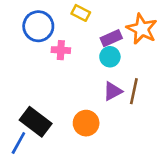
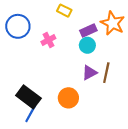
blue circle: (38, 26) -> (18, 26), moved
pink cross: (61, 50) -> (48, 40), turned -32
blue line: (18, 143) -> (31, 114), moved

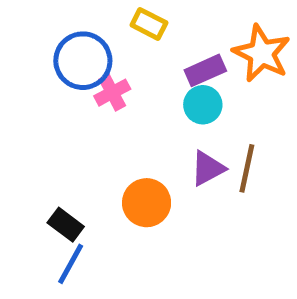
blue circle: (18, 26) -> (83, 61), moved
black rectangle: (28, 97) -> (66, 225), size x0.6
orange circle: (68, 98) -> (147, 203), moved

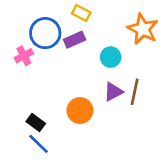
purple rectangle: (205, 70) -> (75, 40), moved
pink cross: (112, 93) -> (24, 56), moved
blue line: (71, 264) -> (39, 144), turned -75

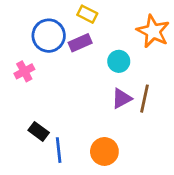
pink cross: (24, 56) -> (24, 71), moved
orange circle: (80, 110) -> (104, 151), moved
blue line: (39, 144) -> (59, 150), moved, turned 40

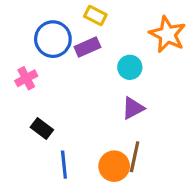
brown line: (145, 99) -> (135, 157), moved
black rectangle: (39, 131) -> (42, 129), moved

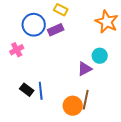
cyan circle: (130, 67) -> (100, 56), moved
black rectangle: (42, 129) -> (27, 90), moved
blue line: (64, 165) -> (41, 91), moved

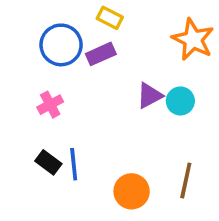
pink cross: (17, 50) -> (50, 105), moved
purple triangle: (85, 69) -> (150, 96), moved
brown line: (86, 100) -> (186, 180), moved

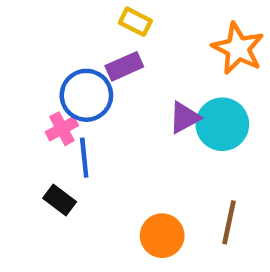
blue circle: (61, 45) -> (86, 95), moved
cyan circle: (180, 101) -> (222, 124), size x1.5
blue line: (74, 164) -> (84, 158), moved

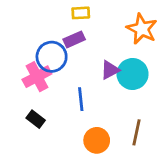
yellow rectangle: (135, 22) -> (81, 13), turned -30
pink cross: (62, 129) -> (37, 77), size x1.5
blue line: (84, 158) -> (81, 99), moved

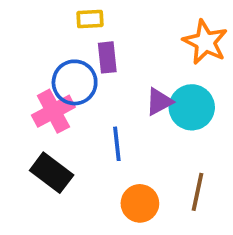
yellow rectangle: (81, 13) -> (90, 19), moved
purple rectangle: (74, 39) -> (107, 57), turned -72
black rectangle: (36, 119) -> (52, 173), size x1.5

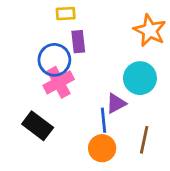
purple triangle: (159, 102) -> (116, 103), moved
pink cross: (53, 111) -> (59, 82), moved
blue line: (117, 144) -> (104, 120), moved

